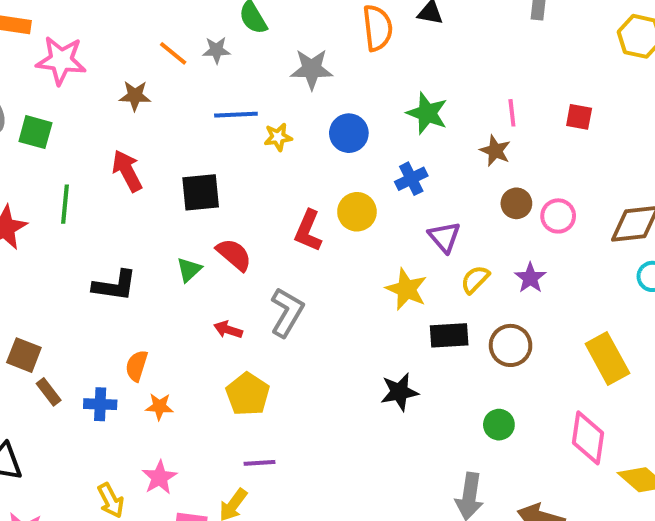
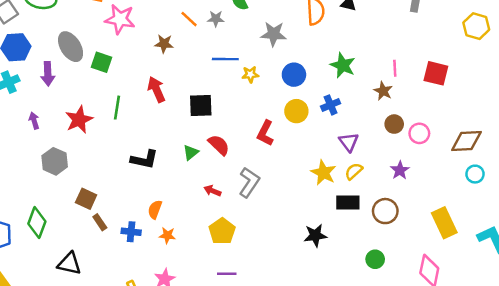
red square: (579, 117) -> (436, 73), size x1.5
yellow circle: (357, 212) -> (296, 111), moved
yellow semicircle: (475, 279) -> (354, 171), moved

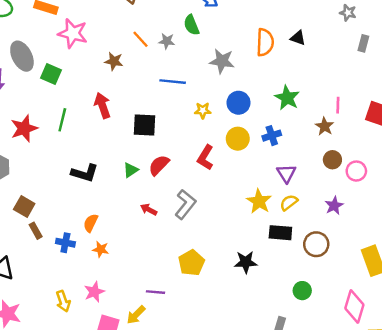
yellow star: (250, 74) -> (203, 110), moved
red semicircle: (219, 145) -> (159, 165), turned -95
yellow pentagon: (222, 231) -> (192, 263), moved

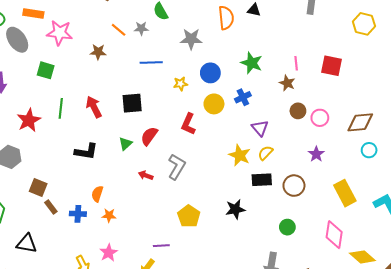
gray ellipse: (22, 56) -> (17, 40), moved
red arrow: (102, 105) -> (94, 107), moved
purple star: (334, 206) -> (316, 154), moved

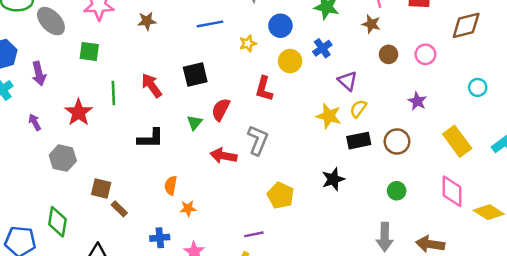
pink circle: (320, 118) -> (425, 54), moved
brown diamond: (360, 122) -> (466, 25), moved
red arrow: (146, 175) -> (224, 156), size x1.5
blue cross: (78, 214) -> (160, 238), moved

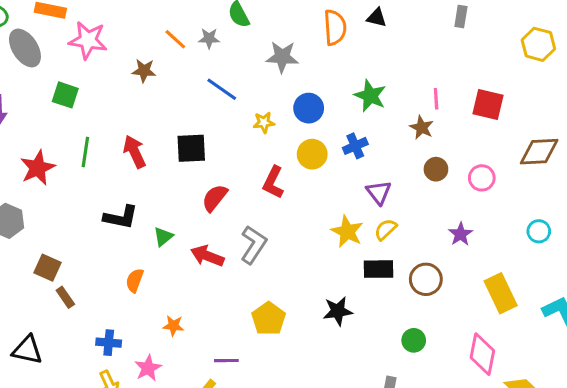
blue line: (210, 24) -> (222, 89), turned 35
green triangle: (195, 122) -> (163, 237), moved
orange star: (188, 208) -> (173, 326), moved

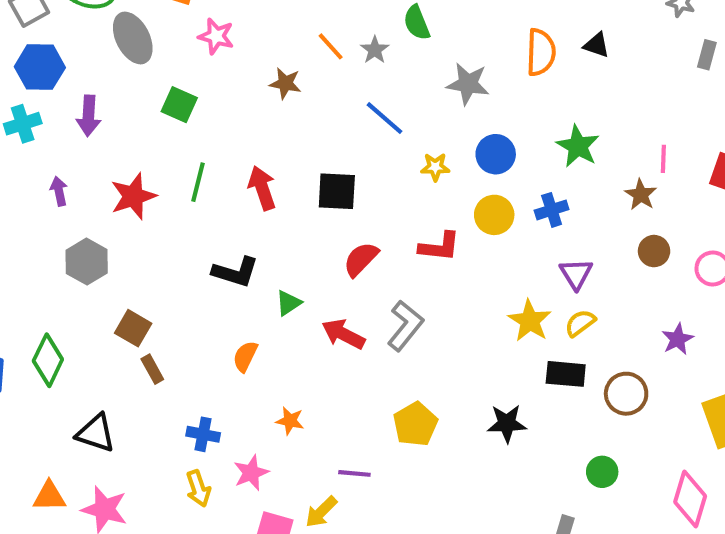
gray star: (209, 38) -> (375, 50), turned 30
pink star: (88, 40) -> (216, 36), size x0.7
red L-shape: (273, 182) -> (439, 247), turned -116

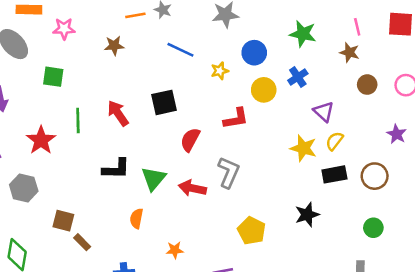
orange line: (331, 46) -> (135, 15), turned -42
green triangle: (288, 303) -> (154, 179), size x1.5

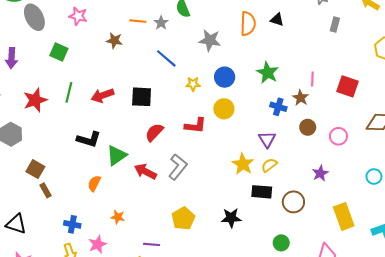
blue cross: (298, 77) -> (278, 107), moved, turned 35
red arrow: (118, 113) -> (103, 95), turned -90

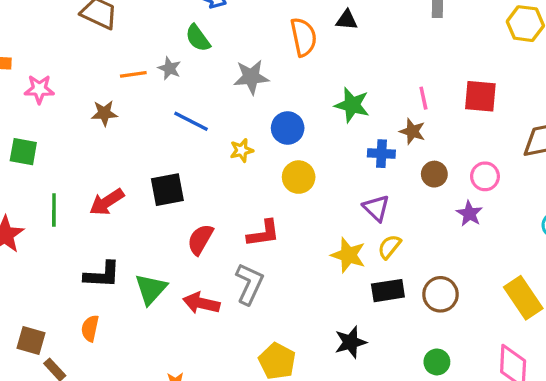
red L-shape: (195, 126) -> (263, 233), moved
purple star: (320, 173) -> (469, 214), moved
orange semicircle: (94, 183) -> (90, 328), moved

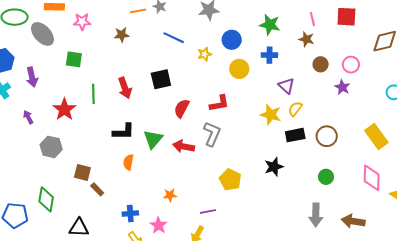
blue cross: (381, 154) -> (269, 55), moved
red arrow: (107, 202) -> (125, 88), turned -75
orange semicircle: (90, 328) -> (128, 162), moved

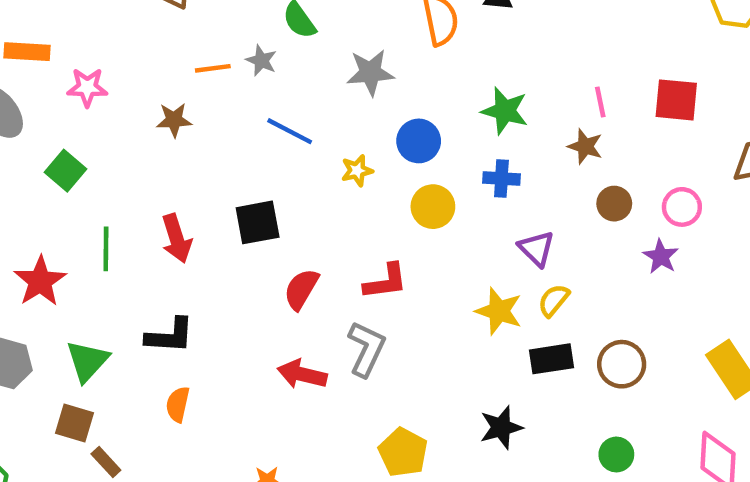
green square: (74, 59) -> (65, 171), turned 30
green triangle: (153, 139) -> (87, 361), moved

